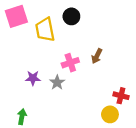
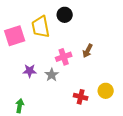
pink square: (16, 16) -> (15, 36), moved
red cross: (121, 96) -> (81, 97), moved
yellow circle: (110, 114) -> (106, 91), moved

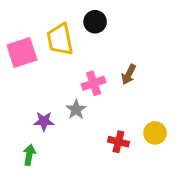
purple star: (30, 71) -> (44, 121), moved

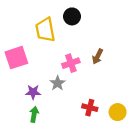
pink square: (22, 53) -> (16, 58), moved
yellow circle: (155, 133) -> (118, 112), moved
green arrow: (29, 155) -> (34, 114), moved

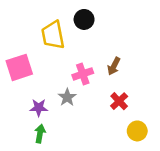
red cross: (90, 108) -> (119, 101), moved, turned 32

